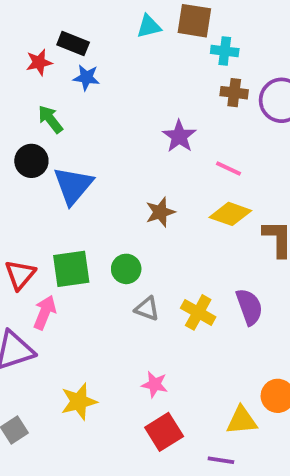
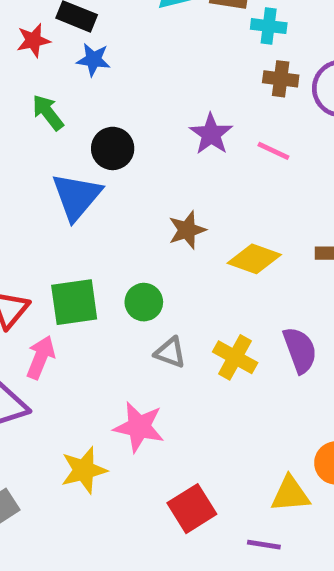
black circle: (31, 161) -> (113, 148), moved
pink line: (228, 168) -> (273, 151), moved
yellow diamond: (230, 214) -> (254, 259), moved
pink star: (155, 384) -> (139, 427), moved, size x1.5

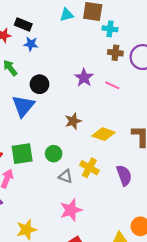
yellow cross: (235, 357) -> (89, 168), moved
pink star: (139, 427) -> (71, 210), moved, turned -30

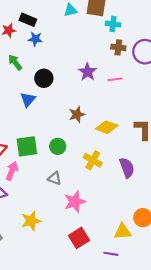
pink line: (112, 85) -> (115, 79), turned -32
blue triangle: (23, 106) -> (28, 100), size x0.7
gray triangle: (66, 176) -> (55, 178), moved

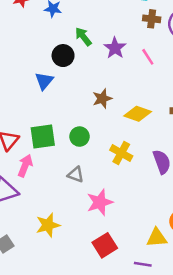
green arrow: (15, 62) -> (83, 37), moved
pink line: (115, 79) -> (148, 57), turned 64

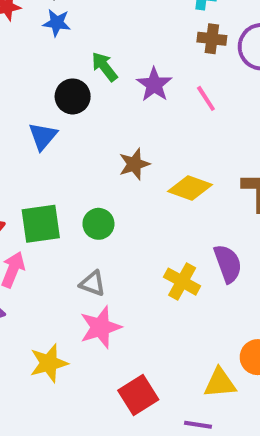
yellow cross: (121, 153) -> (182, 282), moved
pink star: (100, 202) -> (100, 327), moved

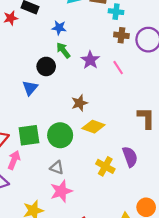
blue star: (57, 23) -> (59, 28), moved
yellow diamond: (190, 188) -> (93, 127), moved
green circle: (98, 224) -> (60, 135), size x1.5

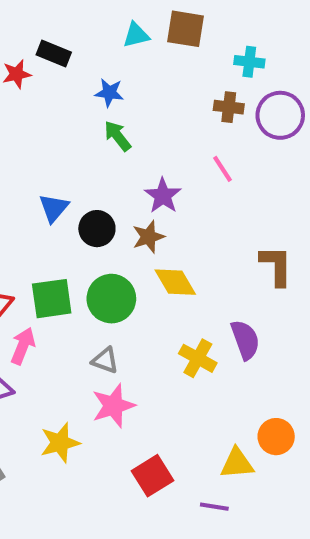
cyan cross: (116, 12) -> (249, 62), moved
purple star: (90, 60) -> (163, 196), moved
black circle: (46, 66) -> (97, 229), moved
yellow diamond: (93, 127) -> (175, 282), turned 40

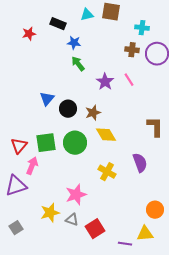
black rectangle: (54, 54) -> (58, 24), moved
purple star: (163, 196) -> (105, 82), moved
yellow cross: (198, 358) -> (107, 172), moved
gray triangle: (105, 360) -> (72, 220), moved
yellow triangle: (237, 463) -> (145, 234), moved

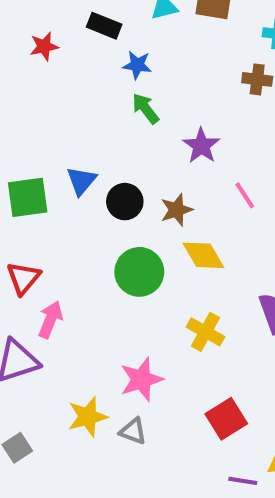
pink line: (129, 80) -> (245, 195), moved
green square: (46, 143) -> (28, 197), moved
red square: (95, 229) -> (226, 419), moved

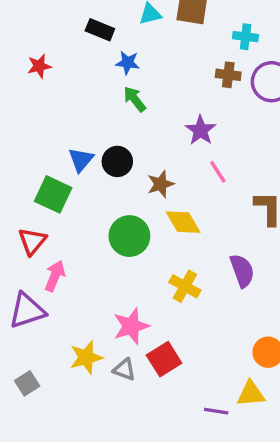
red star: (44, 46) -> (39, 66), moved
purple star: (201, 146) -> (200, 130), moved
green square: (28, 197) -> (53, 194), moved, turned 33
black circle: (125, 202) -> (117, 161), moved
red square: (226, 419) -> (164, 359), moved

